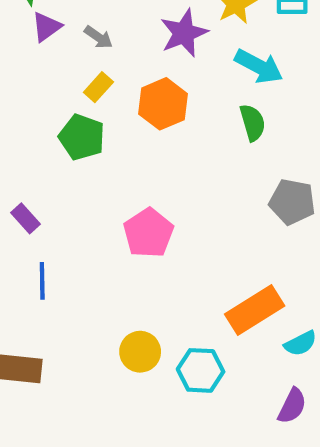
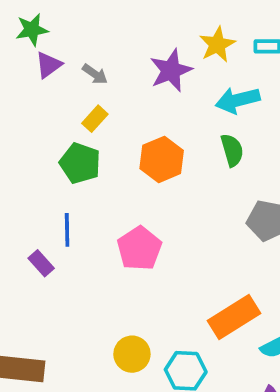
cyan arrow: (259, 66) -> (238, 100), turned 138
orange hexagon: (163, 104) -> (162, 159), moved
purple rectangle: (26, 218) -> (41, 263), moved
blue line: (42, 281) -> (67, 230), moved

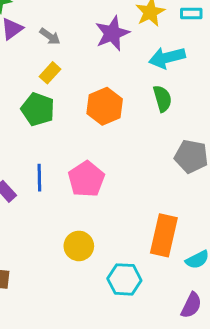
blue line: (67, 230) -> (39, 178), moved
orange rectangle: (234, 317) -> (164, 235), turned -45
yellow circle: (132, 354) -> (79, 246), moved

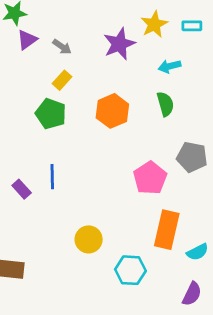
cyan arrow: (167, 58) -> (170, 66), size x0.7
pink pentagon: (86, 179) -> (150, 178), moved

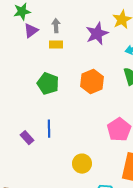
gray arrow: (62, 47) -> (56, 26), moved, turned -128
yellow rectangle: (62, 80) -> (56, 45), moved, turned 48
yellow circle: (89, 239) -> (82, 164), moved

